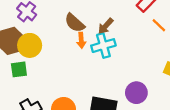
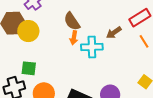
brown arrow: (106, 26) -> (114, 33), moved
green square: (19, 69) -> (29, 68), moved

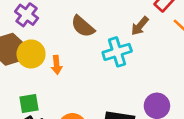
orange arrow: (74, 38) -> (57, 65), moved
green square: (29, 68) -> (29, 103), moved

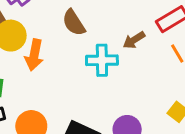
orange arrow: (57, 65) -> (34, 55), size x1.5

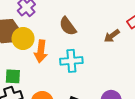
cyan cross: (102, 60) -> (71, 61), moved

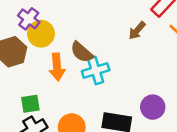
brown semicircle: (68, 26) -> (82, 52), moved
yellow circle: (23, 39) -> (41, 34), moved

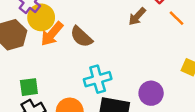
orange arrow: (57, 67) -> (52, 34), moved, turned 44
cyan cross: (96, 71) -> (98, 79), moved

